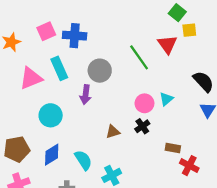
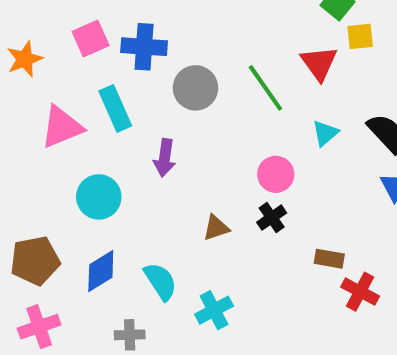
gray circle: (100, 71) -> (195, 88), moved
cyan triangle: (166, 99) -> (325, 133), moved

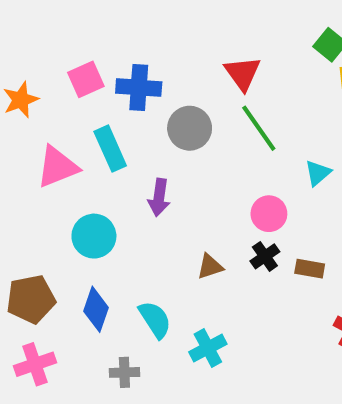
red triangle: (319, 63) -> (242, 73), moved
brown rectangle: (329, 259) -> (310, 269), moved
blue diamond: (101, 271) -> (96, 309), turned -39

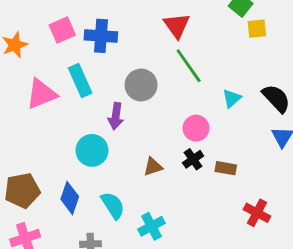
gray circle: (190, 128) -> (141, 85), moved
cyan circle: (94, 236) -> (92, 150), moved

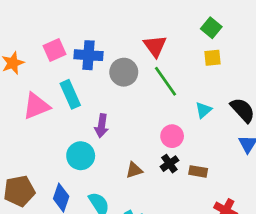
yellow square: (257, 29) -> (213, 58), moved
gray circle: (141, 85) -> (124, 72), moved

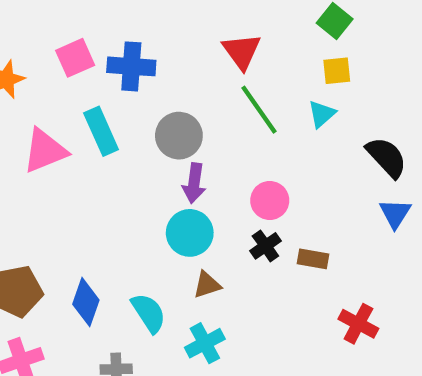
gray circle: (124, 72) -> (179, 136), moved
cyan triangle: (203, 110) -> (322, 114), moved
purple arrow: (102, 126) -> (194, 183), moved
cyan circle: (81, 156) -> (190, 233), moved
brown triangle: (134, 170) -> (207, 285), moved

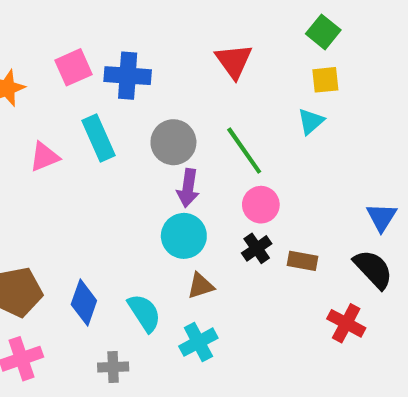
green line: (259, 110) -> (244, 151), moved
pink triangle: (45, 151) -> (44, 157), size x0.7
black semicircle: (387, 157) -> (373, 269), moved

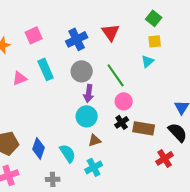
blue cross: (128, 76) -> (77, 39), moved, turned -30
brown rectangle: (302, 261) -> (144, 128), size x1.5
red cross: (346, 323) -> (165, 158), turned 30

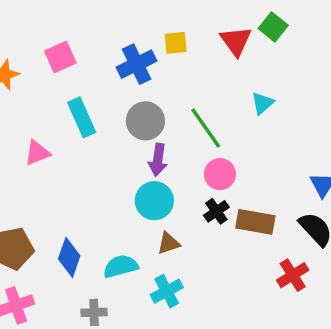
red triangle: (111, 32) -> (236, 41), moved
yellow square: (155, 41) -> (176, 43), moved
pink triangle: (20, 78) -> (37, 153), moved
cyan semicircle: (68, 153) -> (121, 266), turned -72

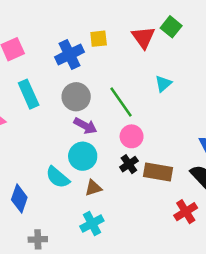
purple arrow: (158, 160) -> (85, 126), turned -70
cyan semicircle: (121, 266) -> (58, 177), moved, turned -125

